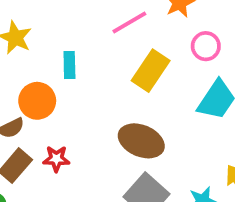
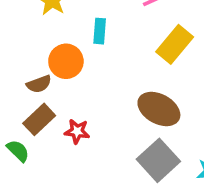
red star: (56, 159) -> (77, 131), moved

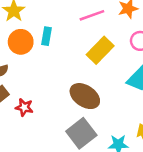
orange circle: (66, 61) -> (21, 42), moved

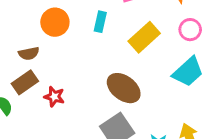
cyan rectangle: (46, 36) -> (100, 22), moved

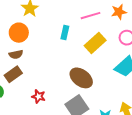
orange circle: (55, 22) -> (19, 33), moved
red star: (54, 97) -> (38, 96), moved

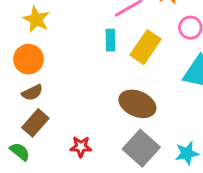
cyan rectangle: (65, 32) -> (110, 40), moved

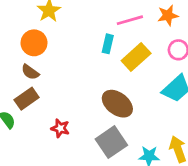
brown semicircle: (32, 93) -> (30, 72), turned 48

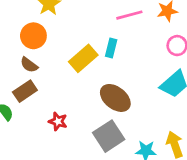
cyan rectangle: (108, 44) -> (111, 48), moved
yellow rectangle: (136, 57) -> (83, 58), moved

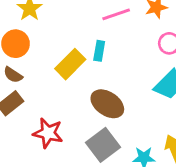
red star: (58, 121) -> (48, 133), size x1.5

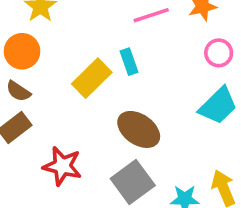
cyan rectangle: (99, 51) -> (129, 62), turned -30

